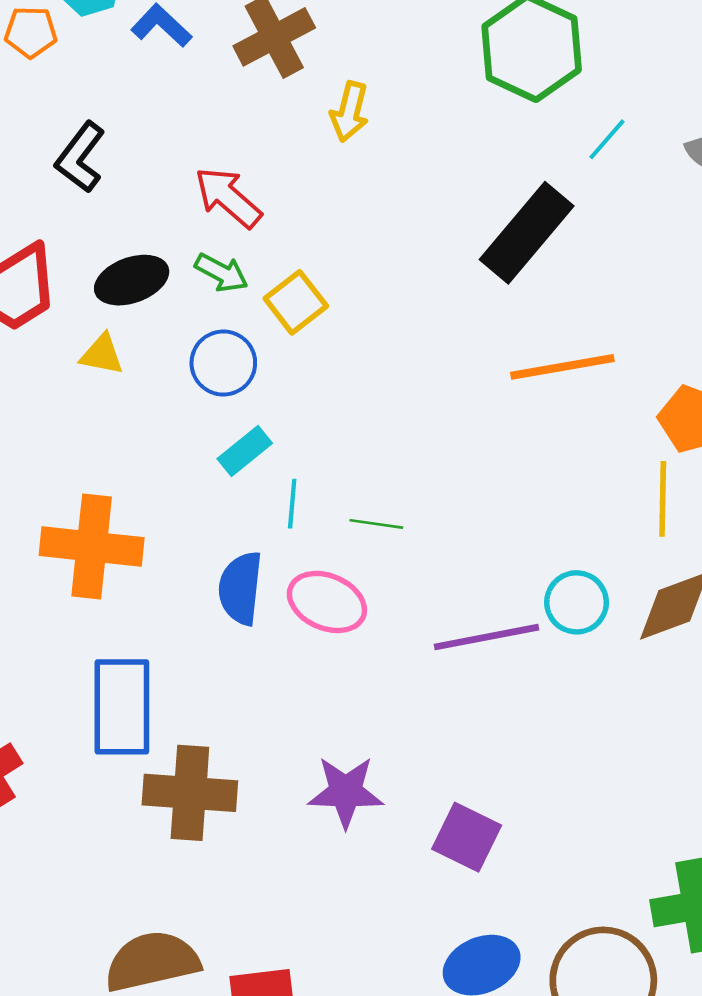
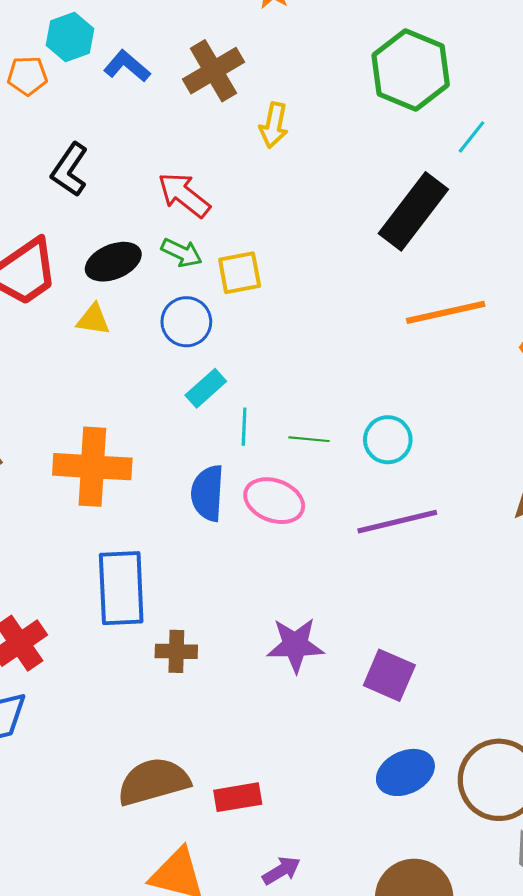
yellow square: (296, 302) -> (240, 273), turned 30
cyan circle: (577, 602) -> (388, 440), moved
brown cross: (190, 793) -> (176, 651), size x0.6

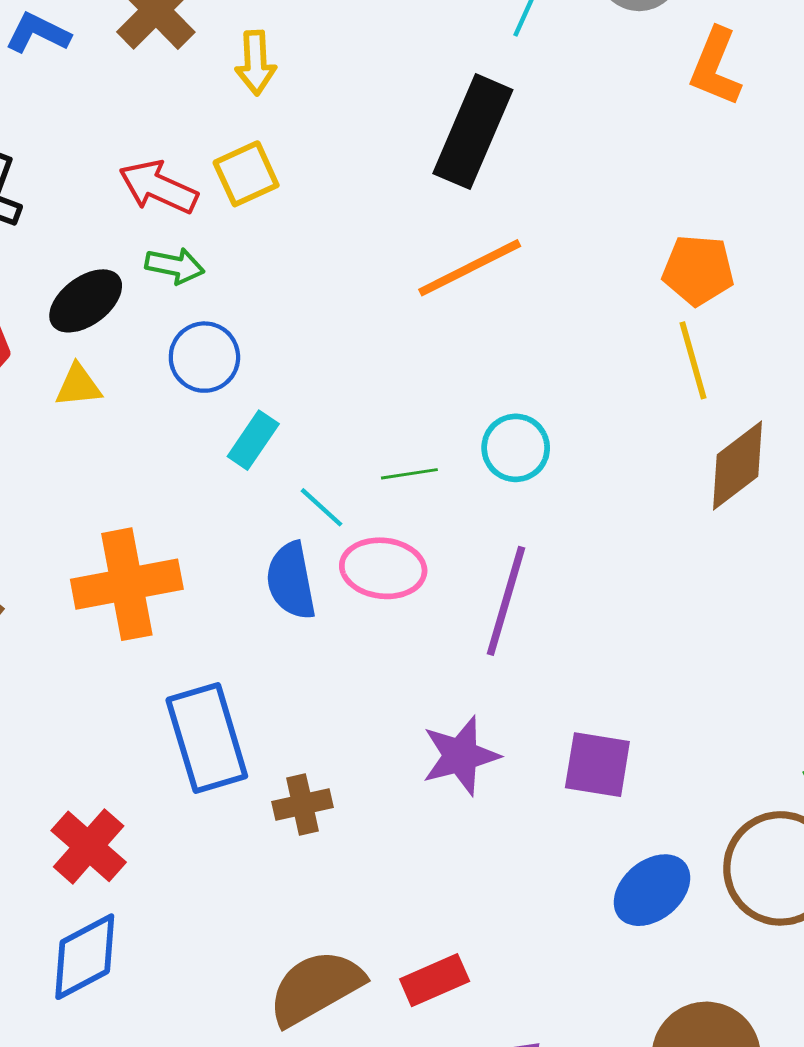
yellow square: (240, 273) -> (246, 174), moved
orange line: (446, 312) -> (470, 268), moved
cyan line: (244, 427) -> (321, 507), moved, turned -36
purple line: (397, 522) -> (506, 601), moved, turned -46

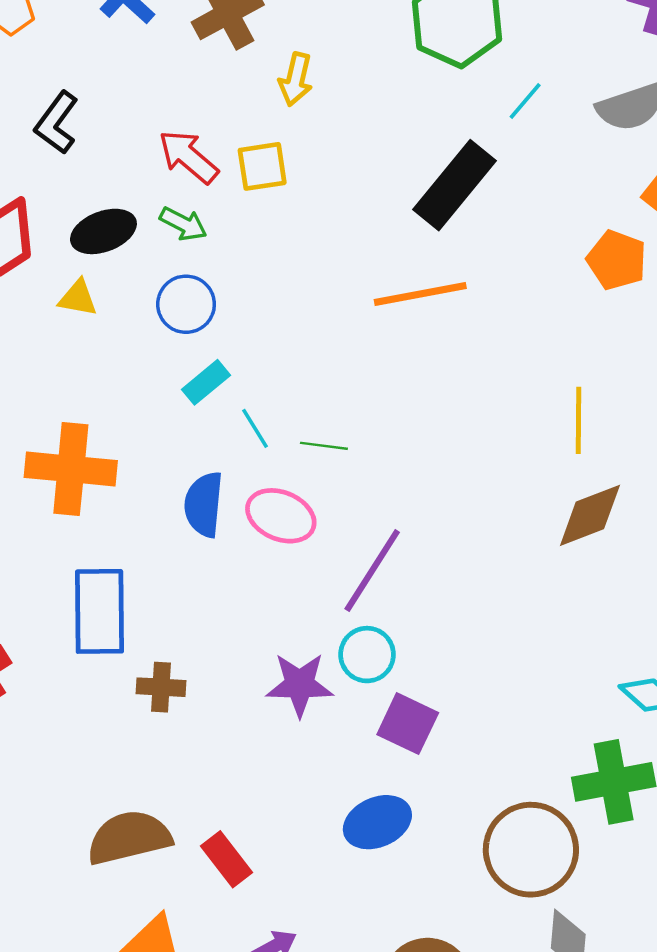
orange pentagon: (698, 270) -> (617, 260), moved
cyan circle: (516, 448) -> (367, 655), moved
cyan line: (321, 507) -> (255, 428), moved
blue ellipse: (652, 890) -> (377, 822), moved
red rectangle: (435, 980) -> (226, 859), turned 60

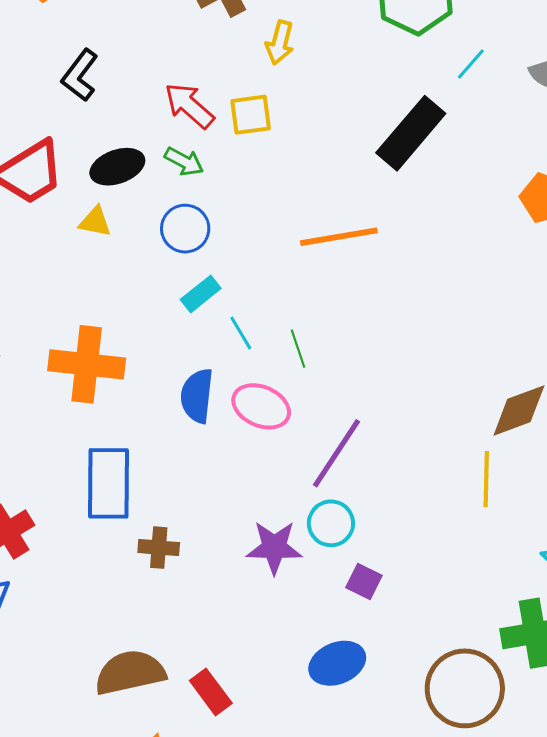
orange line: (420, 294) -> (339, 237), moved
yellow line: (579, 420) -> (486, 479), moved
green line: (324, 446) -> (298, 349), turned 63
purple square: (408, 724) -> (364, 581), size x0.7

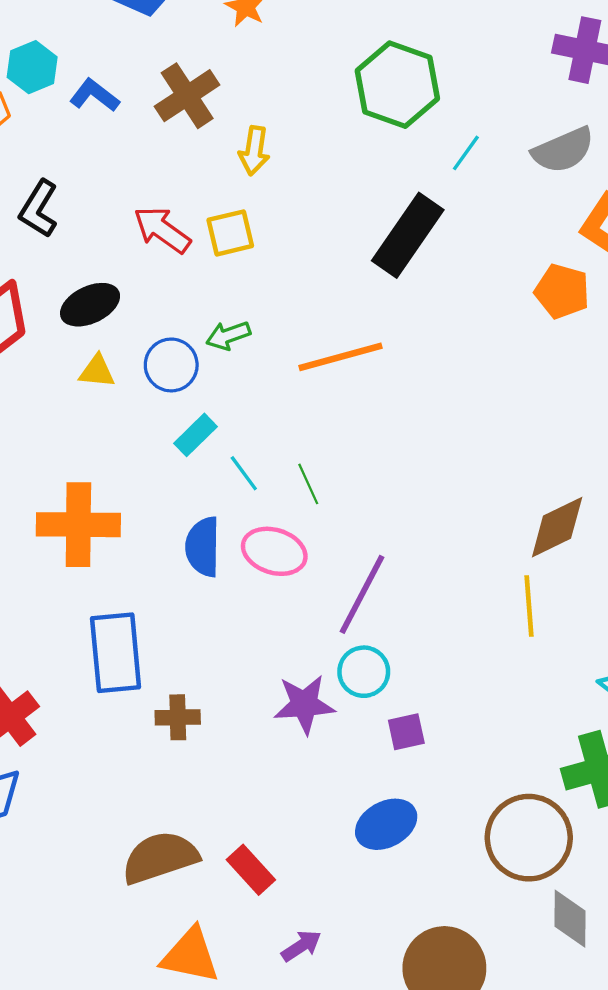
green arrow: (184, 161) -> (228, 335), moved, turned 138
yellow triangle: (95, 222) -> (97, 371), moved
purple square: (364, 581) -> (406, 732), turned -33

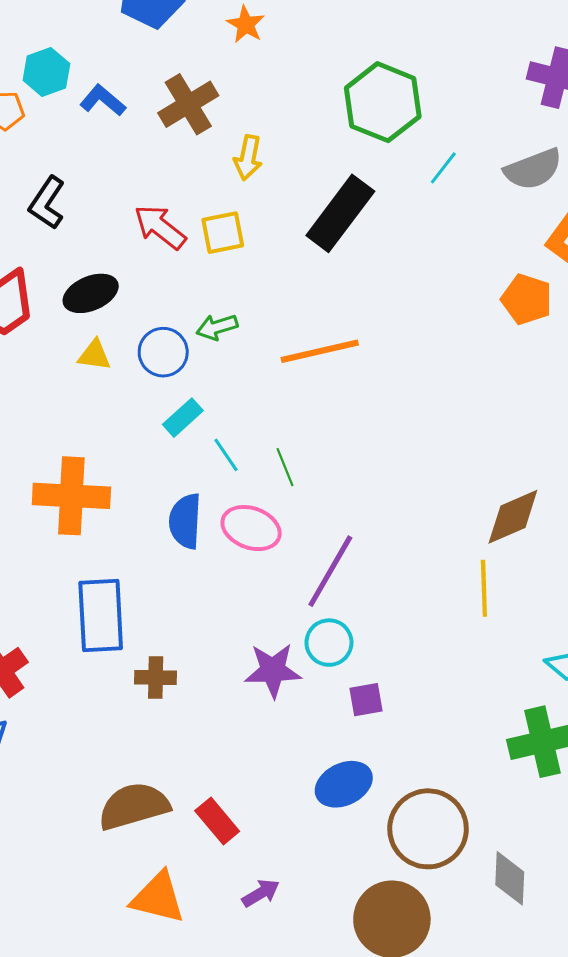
black rectangle: (408, 235) -> (340, 213), moved
brown circle: (529, 838) -> (428, 829), moved

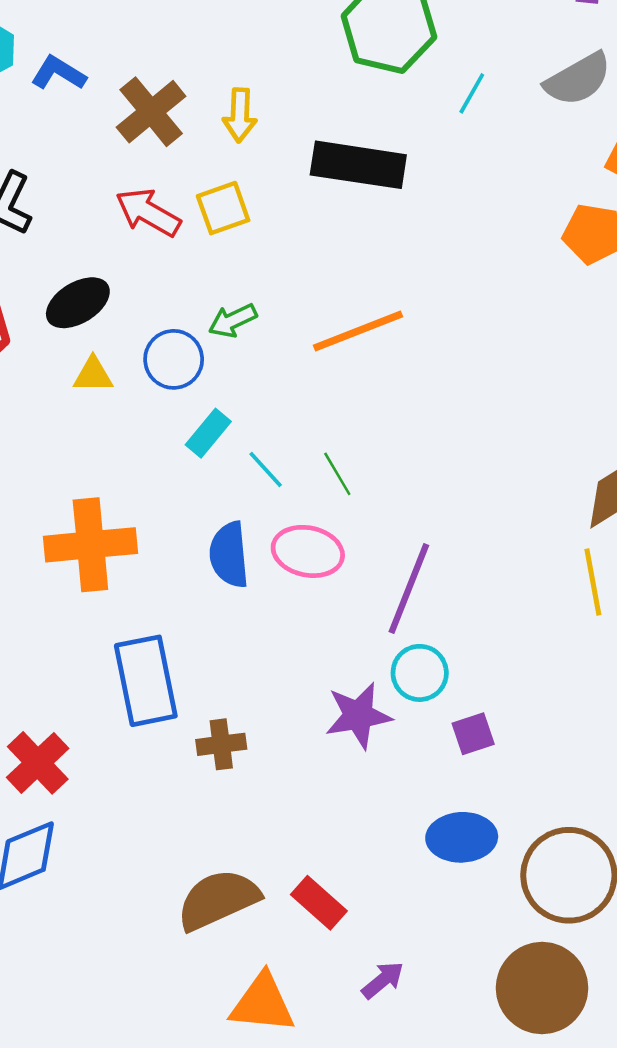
brown cross: (188, 104) -> (151, 112), moved
black rectangle: (340, 213) -> (358, 165), turned 70
blue ellipse: (344, 784) -> (462, 837), turned 32

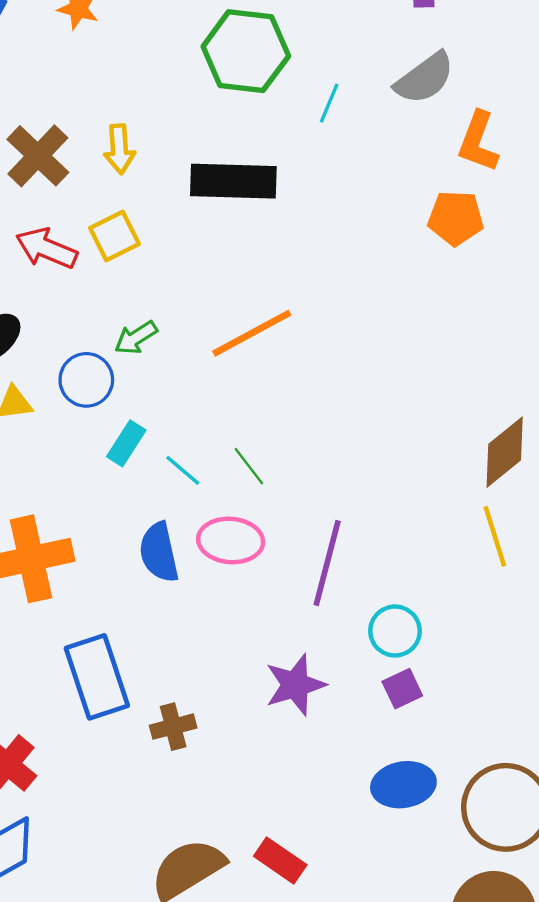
cyan circle: (420, 673) -> (395, 631), moved

